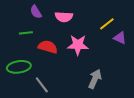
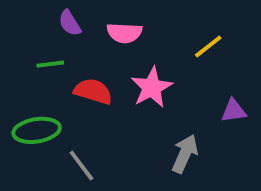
purple triangle: (120, 38) -> (234, 111), moved, turned -32
pink star: (78, 45) -> (152, 87), turned -30

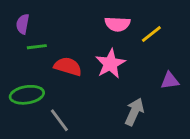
purple semicircle: (70, 23) -> (23, 24), moved, turned 42
pink semicircle: (124, 33) -> (117, 24), moved

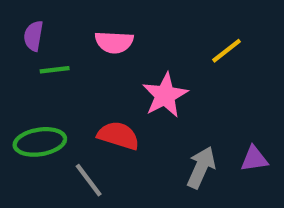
pink semicircle: (117, 24) -> (114, 42), moved
red semicircle: (68, 66) -> (118, 136), moved
purple triangle: (170, 81) -> (254, 159), moved

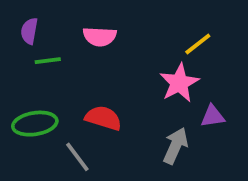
pink star: (165, 95) -> (179, 83), moved
purple triangle: (254, 159) -> (213, 116), moved

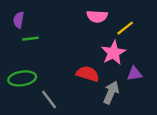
pink semicircle: (100, 37) -> (97, 16), moved
red semicircle: (103, 118) -> (88, 74), moved

